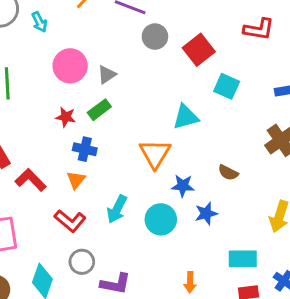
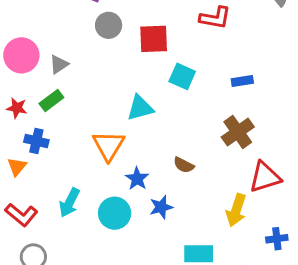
red square: (199, 50) -> (154, 39), turned 36
orange triangle: (76, 180) -> (17, 167), moved
blue star: (183, 186) -> (137, 179), turned 30

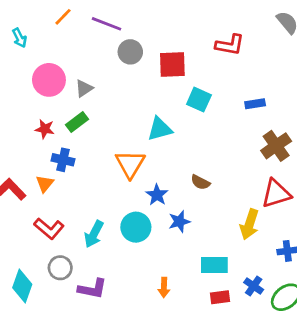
brown cross: (238, 132) -> (276, 146), moved
cyan arrow: (69, 203) -> (94, 234), moved

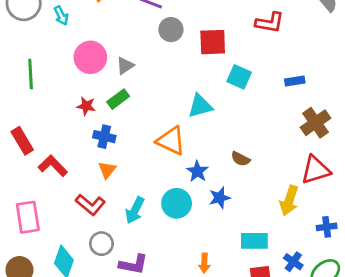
orange triangle: (130, 164) -> (171, 141), turned -36
orange triangle: (45, 184) -> (107, 170), moved

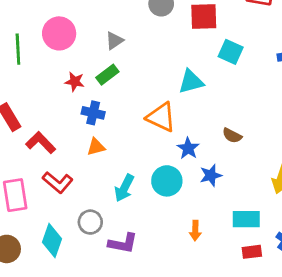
pink circle: (90, 57) -> (59, 33), moved
orange triangle: (107, 170) -> (96, 147), turned 36
red L-shape: (90, 205) -> (58, 182), moved
orange arrow: (204, 263) -> (195, 231), moved

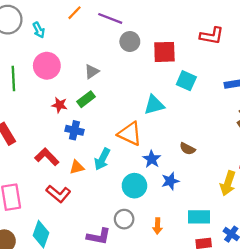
red L-shape: (41, 143) -> (47, 157), moved
orange triangle: (96, 147) -> (77, 167), moved
red L-shape: (58, 182) -> (58, 194), moved
cyan arrow: (124, 188) -> (102, 159), moved
gray circle: (90, 222) -> (124, 219), moved

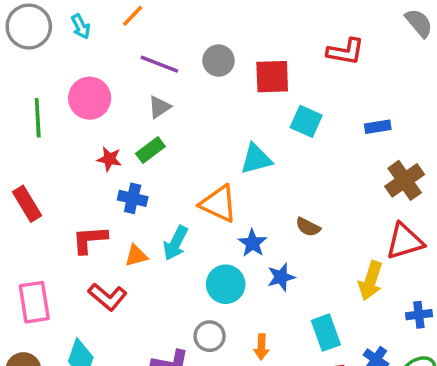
purple line: (110, 18) -> (159, 64), moved
cyan arrow: (39, 30) -> (81, 27), moved
red L-shape: (47, 157) -> (90, 239), turned -50
cyan rectangle: (199, 217) -> (326, 333), turned 70

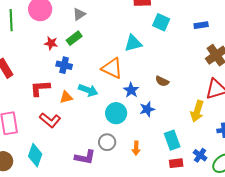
cyan arrow: (176, 243) -> (88, 90), turned -96

